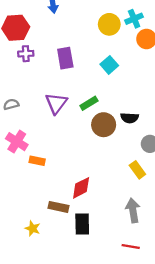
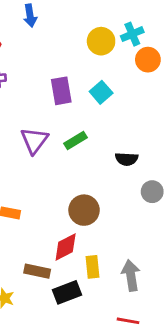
purple rectangle: (65, 58) -> (61, 91), moved
brown circle: (104, 125) -> (84, 210), moved
yellow rectangle: (137, 170) -> (93, 267), moved, turned 30
black rectangle: (82, 224) -> (67, 292), turned 70

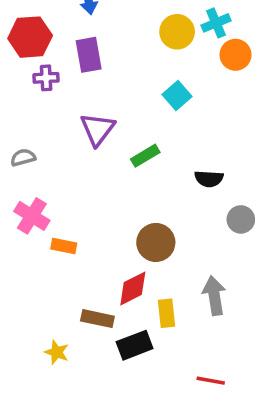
purple rectangle: (61, 91) -> (89, 55), moved
purple triangle: (34, 141) -> (97, 129), moved
gray arrow: (131, 275) -> (214, 296), moved

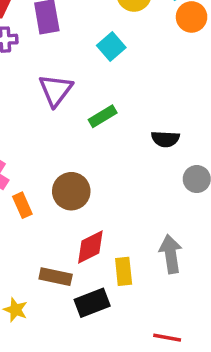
cyan square: (177, 96) -> (111, 47), moved
brown circle: (156, 242) -> (71, 191), moved
orange rectangle: (64, 246) -> (22, 205), turned 55

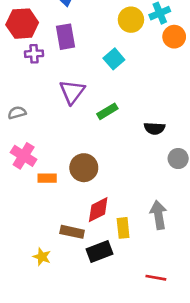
orange rectangle: (22, 205) -> (47, 178), turned -66

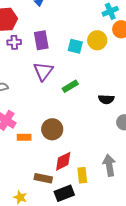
yellow circle: (131, 20) -> (97, 40), moved
purple rectangle: (65, 37) -> (41, 40), moved
cyan square: (114, 59) -> (75, 46), turned -35

